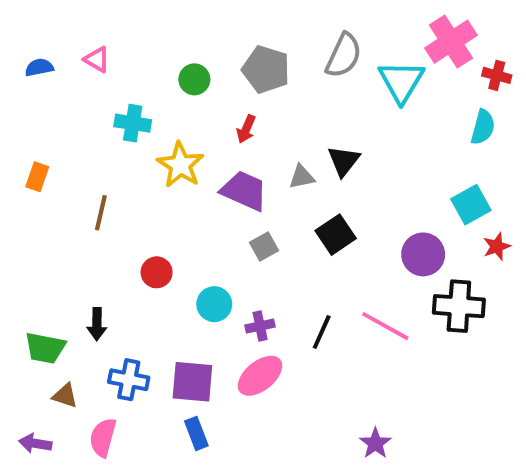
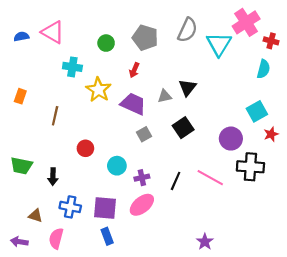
pink triangle: (97, 59) -> (53, 32), size x1.6
green trapezoid: (45, 348) -> (21, 166), moved

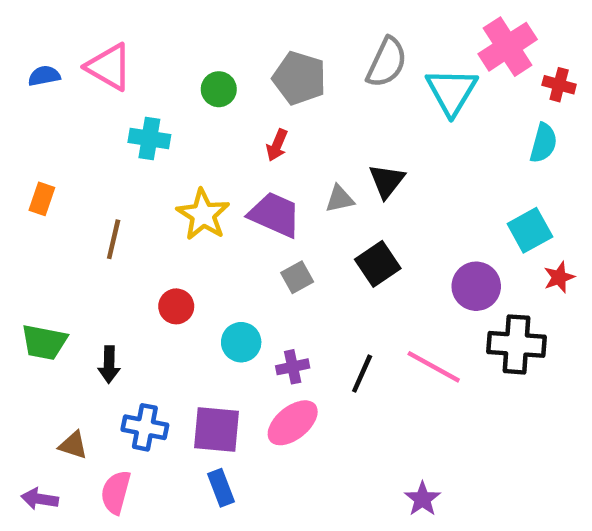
yellow star: (98, 90) -> (203, 215), moved

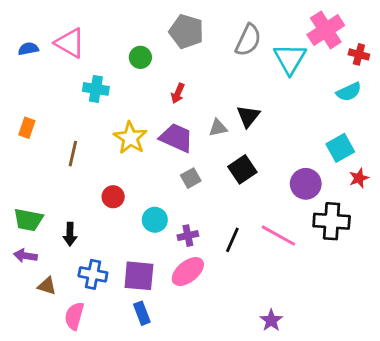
gray pentagon: (299, 78) -> (186, 31), moved
cyan semicircle: (543, 143) -> (349, 92), turned 50
purple arrow: (40, 499) -> (25, 256), moved

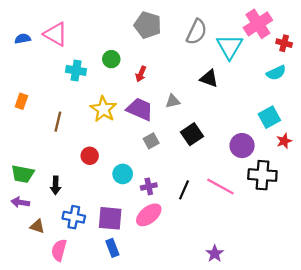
green circle: (140, 57) -> (111, 59), moved
black triangle: (248, 116) -> (209, 78), moved, turned -48

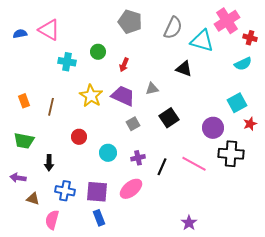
cyan triangle: (230, 47) -> (202, 41), turned -45
orange rectangle: (21, 101) -> (24, 101), moved, turned -40
green trapezoid: (23, 174) -> (24, 141), moved
purple cross: (149, 186) -> (138, 158), moved

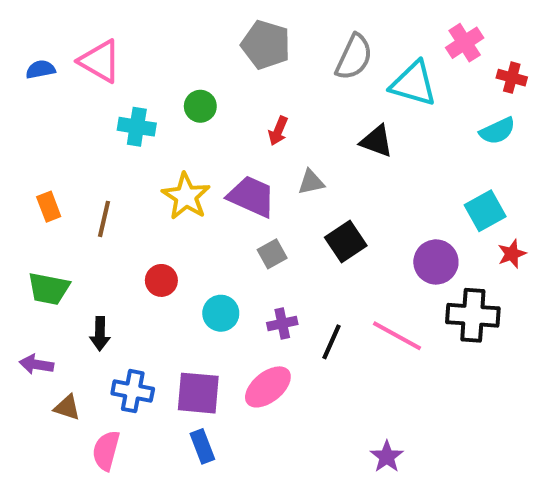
pink cross: (227, 21) -> (465, 43), size x0.7
red arrow: (124, 65) -> (278, 131), moved

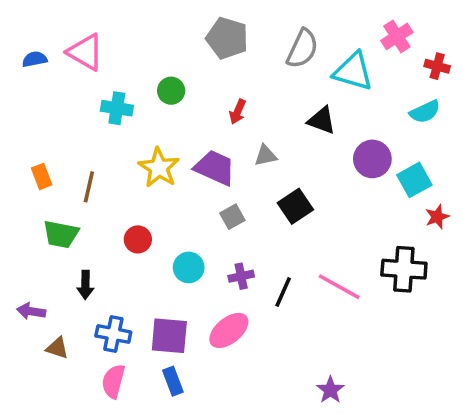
purple circle: (436, 262) -> (372, 159), moved
green trapezoid: (49, 289) -> (61, 234), moved
pink semicircle: (106, 450) -> (113, 381), moved

